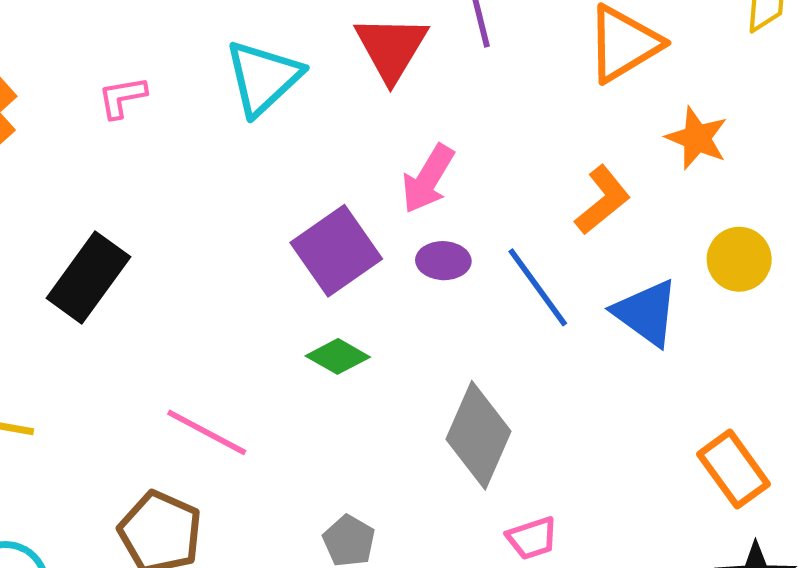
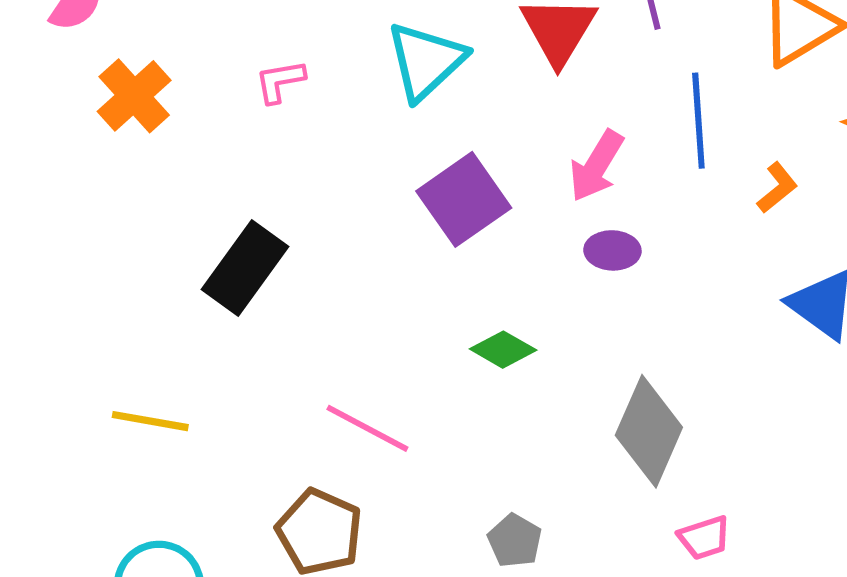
orange L-shape: (603, 200) -> (777, 188), size x0.7
purple square: (336, 251) -> (464, 199), moved
blue line: (538, 287) -> (698, 121), moved, turned 32

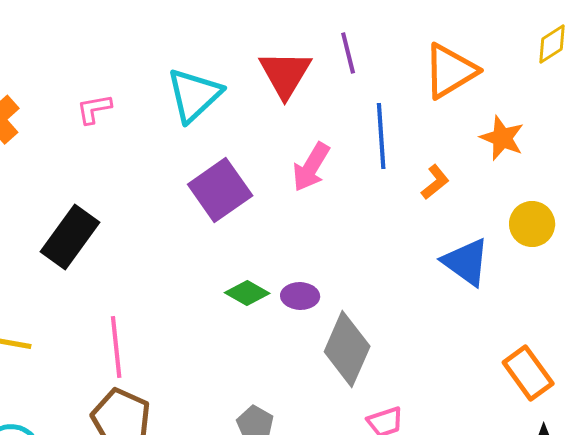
purple ellipse: (612, 250) -> (300, 296), moved
pink line: (367, 428) -> (116, 347), moved, turned 56

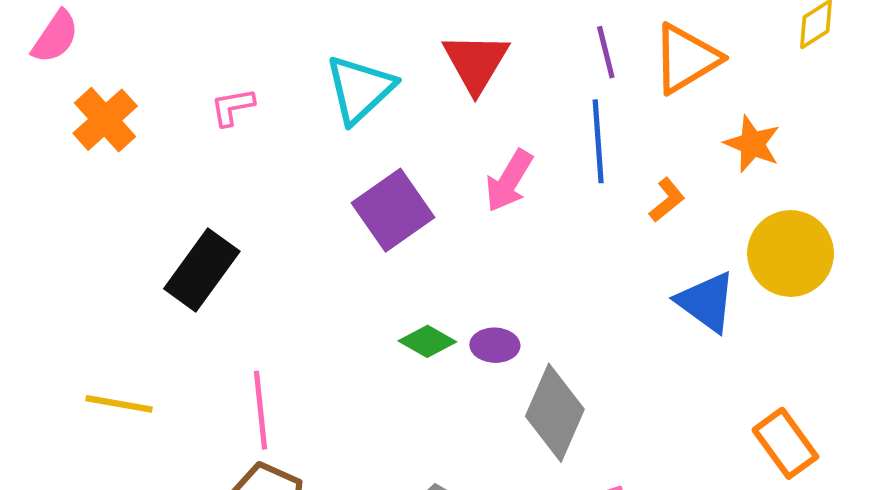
purple line: (348, 53) -> (606, 52), moved
yellow circle: (532, 224) -> (791, 253), size x1.5

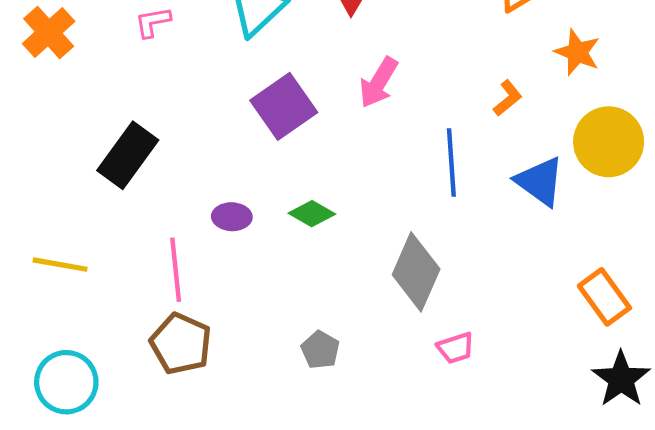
blue line: (598, 141) -> (451, 163), moved
purple ellipse: (495, 345) -> (232, 217), moved

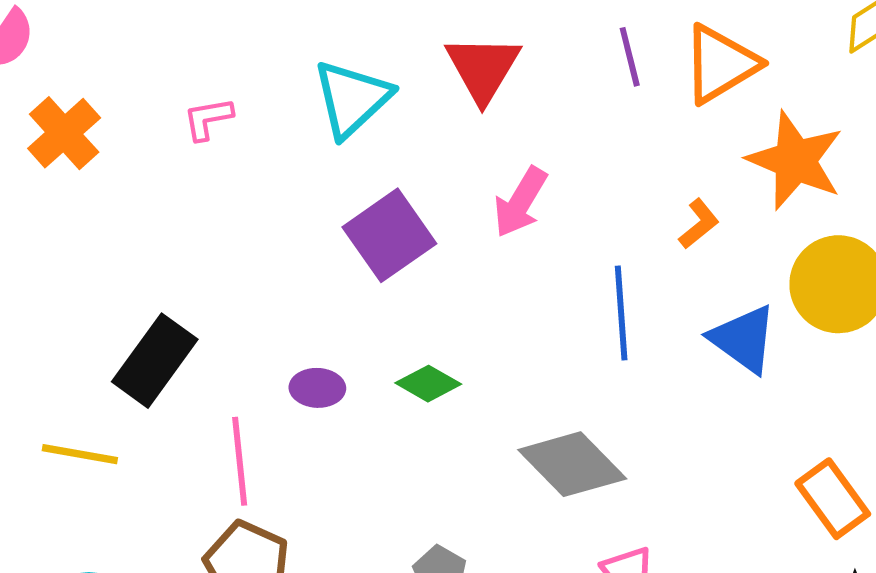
orange star: (577, 52) -> (795, 160), size x1.5
black rectangle: (128, 155) -> (155, 361), moved
gray diamond: (416, 272) -> (572, 464), turned -68

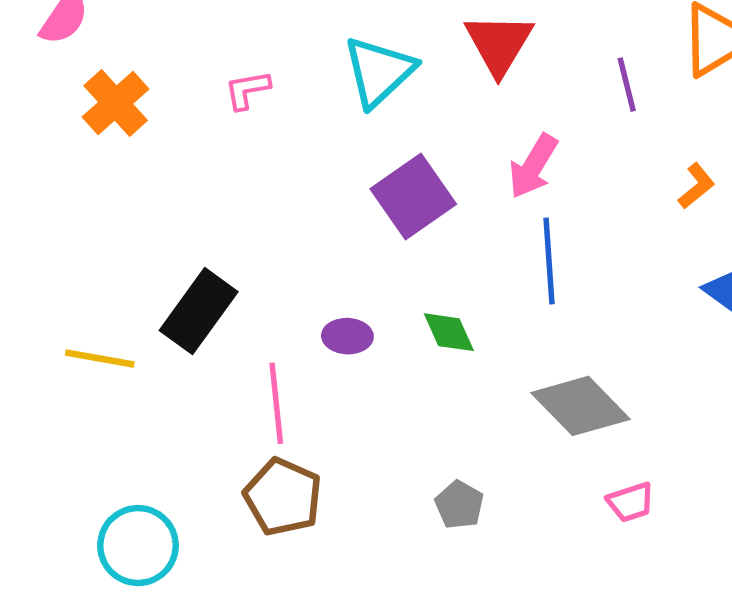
purple line: (630, 57) -> (627, 85), moved
blue line: (621, 313) -> (549, 261), moved
green diamond: (428, 384) -> (449, 332), turned 36
yellow line: (80, 454) -> (100, 359), moved

